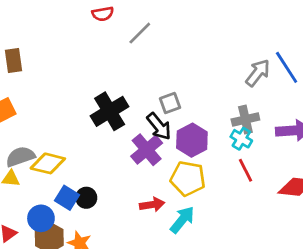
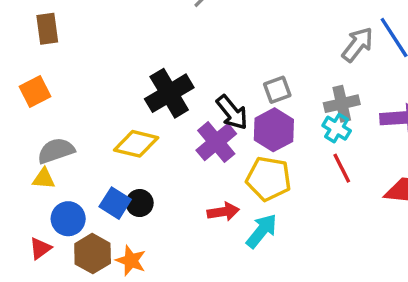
gray square: (170, 103) -> (277, 90), moved
yellow diamond: (48, 163) -> (136, 144), moved
blue circle: (41, 218) -> (68, 219), moved

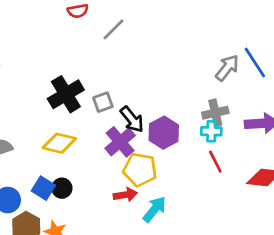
gray square: (277, 90) -> (103, 102), moved
black cross: (169, 93) -> (66, 94), moved
cyan cross: (337, 128) -> (211, 131), turned -30
yellow pentagon: (269, 179) -> (140, 170), moved

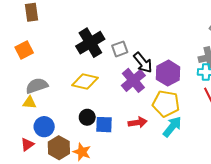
yellow pentagon: (140, 170) -> (166, 104), moved
blue square: (43, 188) -> (104, 125), moved, turned -30
cyan arrow: (154, 209) -> (172, 127), moved

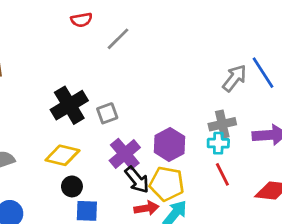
black arrow: (143, 63) -> (137, 180), moved
black circle: (87, 117) -> (72, 186), moved
red arrow: (138, 122) -> (146, 208), moved

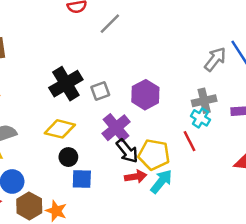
cyan cross: (218, 143) -> (200, 118), turned 30
purple hexagon: (170, 144) -> (145, 95), moved
red line: (222, 174) -> (189, 141), moved

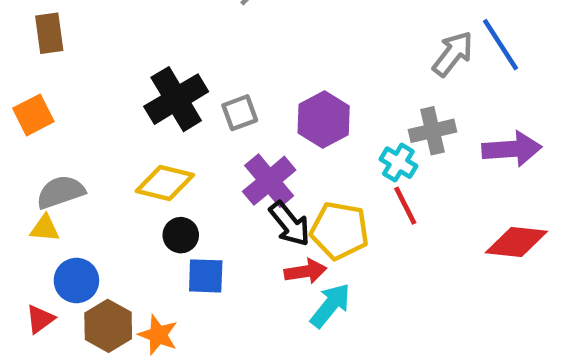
cyan cross: (200, 118) -> (398, 163), moved
cyan arrow: (161, 181) -> (330, 305), moved

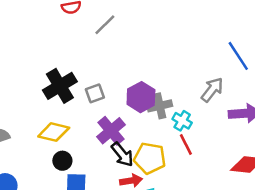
gray arrow: (453, 54) -> (212, 90), moved
gray cross: (432, 131) -> (160, 106), moved

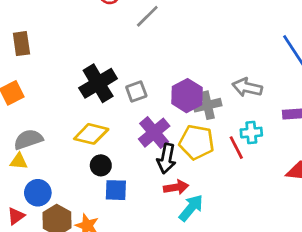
gray arrow: (212, 90) -> (247, 87), moved, turned -115
cyan cross: (182, 121) -> (251, 133), moved, turned -36
black arrow: (122, 154) -> (166, 159), turned 50
yellow pentagon: (150, 158) -> (197, 142), moved

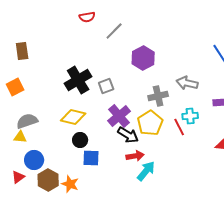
purple hexagon: (187, 96) -> (143, 58), moved
yellow pentagon: (197, 142) -> (150, 123), turned 30
black arrow: (166, 159) -> (128, 135), turned -70

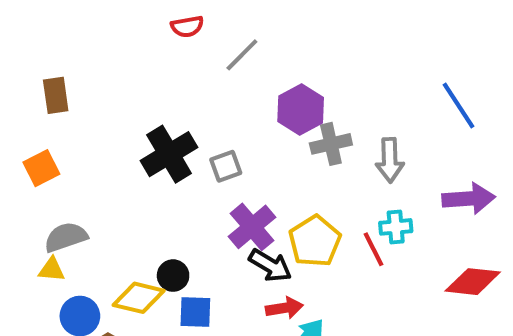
gray arrow: (187, 83) -> (390, 160), turned -105
gray cross: (158, 96) -> (331, 144), moved
yellow diamond: (73, 117) -> (139, 298), moved

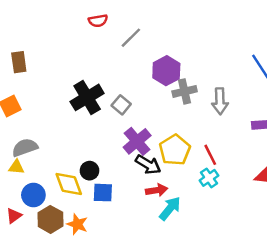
gray square: (226, 166) -> (121, 105), turned -30
cyan cross: (396, 227) -> (209, 178), moved, turned -30
yellow diamond: (139, 298) -> (69, 184), turned 56

